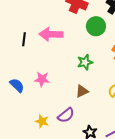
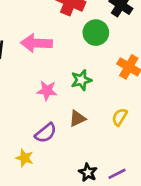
pink star: (42, 79) -> (47, 91), moved
purple semicircle: (66, 115) -> (46, 133), moved

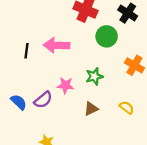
yellow semicircle: (120, 117) -> (127, 108), turned 96
purple semicircle: (46, 133) -> (43, 100), moved

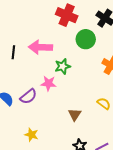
green star: (94, 76) -> (63, 66), moved
brown triangle: (91, 109) -> (75, 115), moved, turned -32

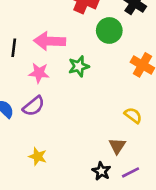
pink star: (49, 83) -> (39, 73), moved
brown triangle: (75, 115) -> (117, 146), moved

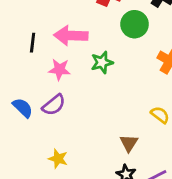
brown triangle: (117, 146) -> (129, 143), moved

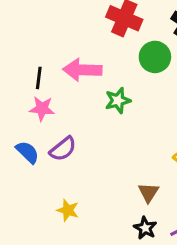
pink star: (59, 70) -> (42, 109), moved

